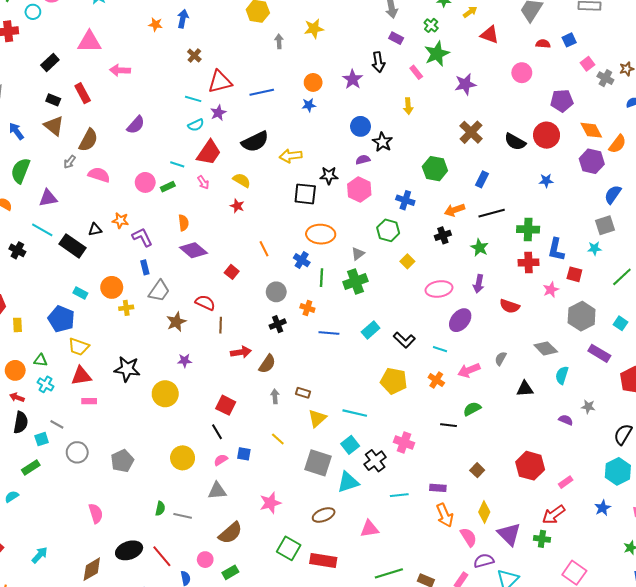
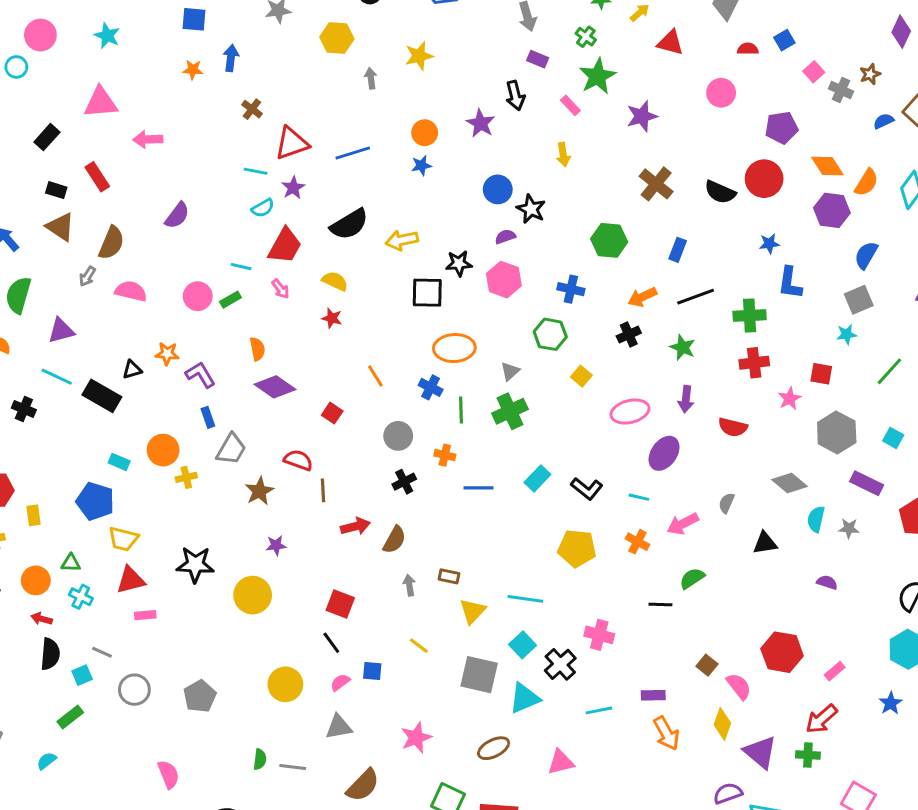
blue L-shape: (556, 250) -> (790, 283), moved
gray star: (588, 407) -> (849, 528), moved
pink semicircle: (468, 537) -> (739, 686), moved

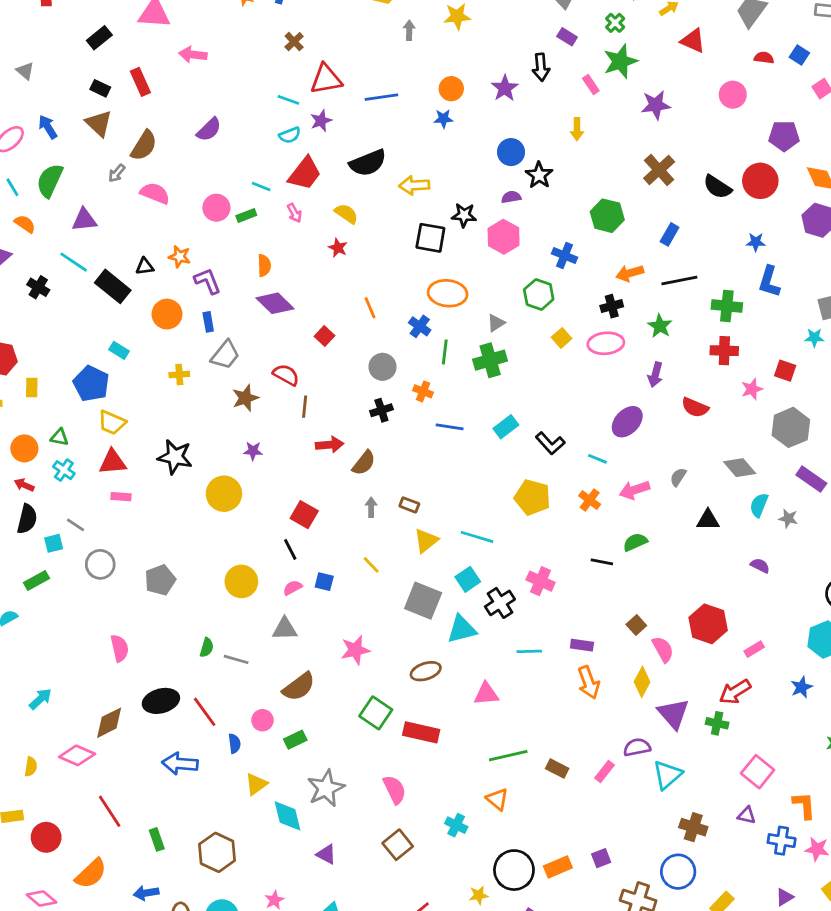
blue square: (784, 40) -> (799, 55), turned -36
pink ellipse: (630, 412) -> (606, 343), moved
orange circle: (163, 450) -> (167, 314), moved

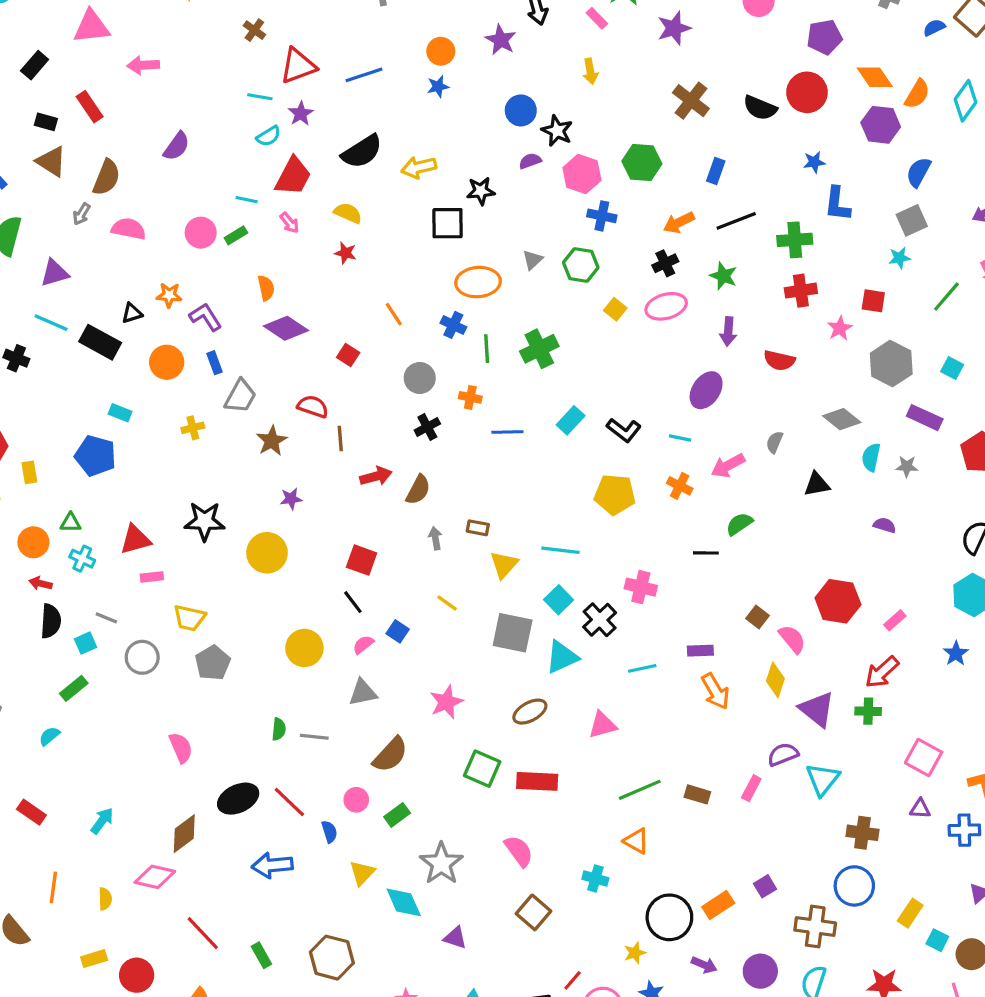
pink hexagon: (504, 237) -> (582, 174), moved
gray triangle: (496, 323) -> (533, 260), moved
yellow trapezoid: (112, 423) -> (189, 618), moved
blue square: (324, 582) -> (398, 631), turned 30

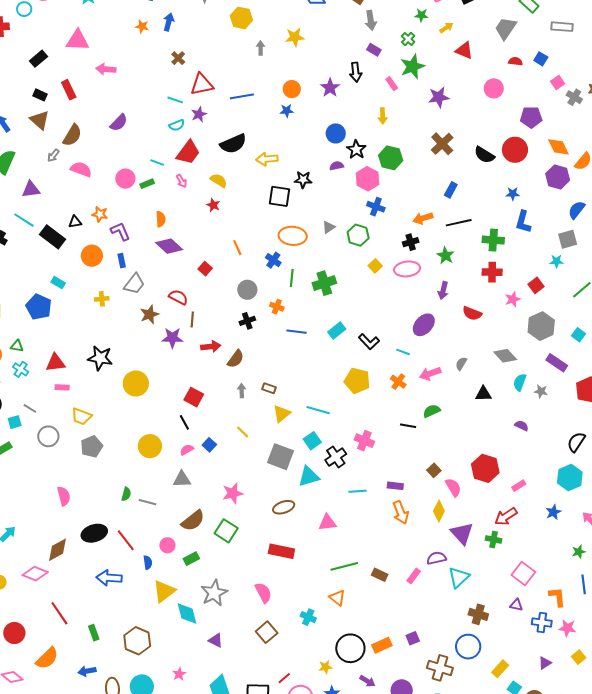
green hexagon: (642, 163) -> (391, 158), moved
red square: (873, 301) -> (536, 285), turned 35
purple star: (291, 499) -> (172, 338), moved, size x1.5
green square: (482, 769) -> (226, 531), moved
yellow triangle: (362, 873) -> (164, 591), size x1.4

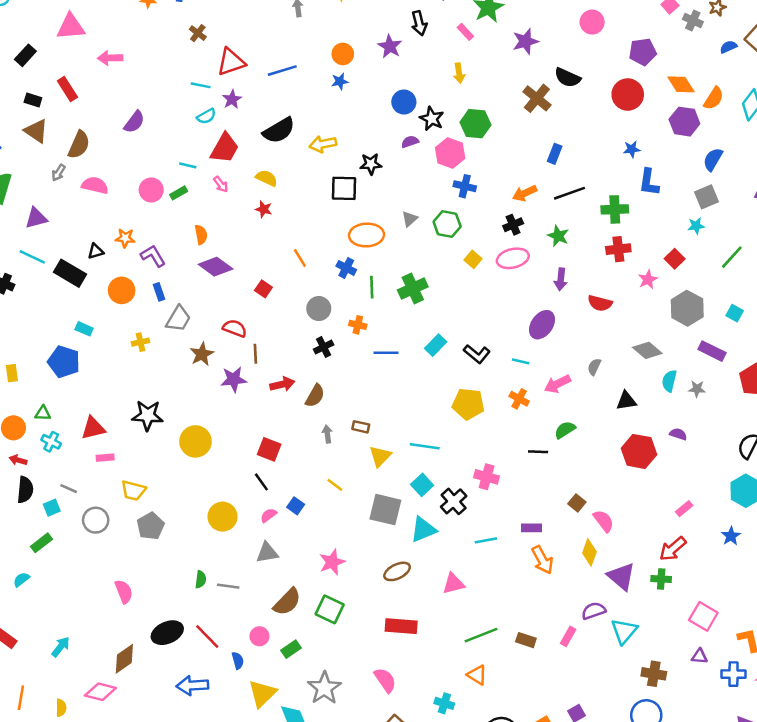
black semicircle: (484, 155) -> (567, 78), moved
red hexagon: (485, 468) -> (639, 451), moved

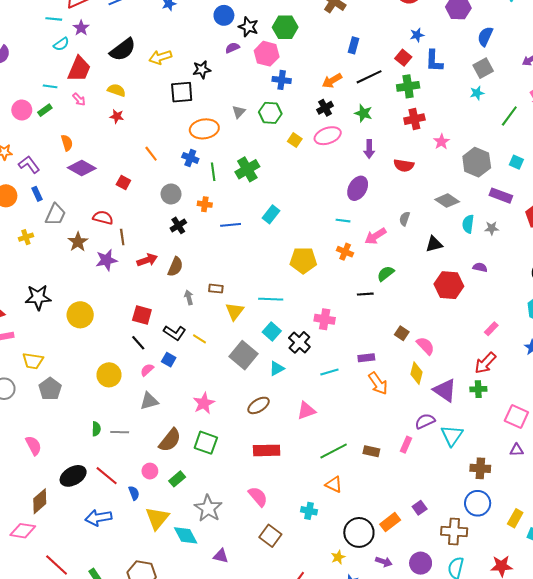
red square: (675, 259) -> (403, 58), moved
black L-shape: (477, 354) -> (175, 333), moved
gray square: (385, 510) -> (243, 355), turned 32
cyan triangle: (423, 530) -> (277, 368), size x0.7

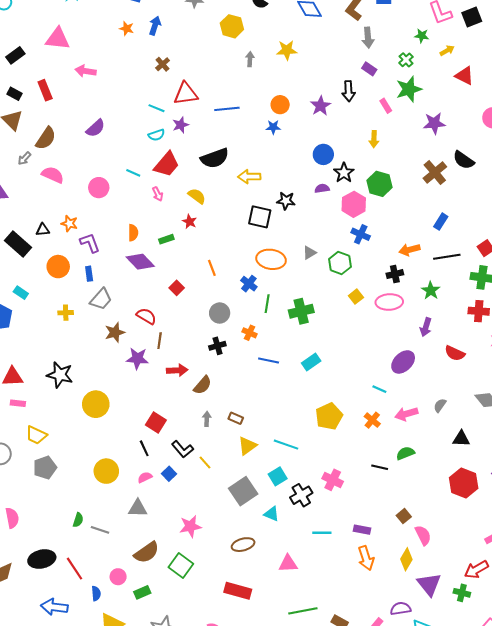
green rectangle: (45, 110) -> (166, 239), moved
yellow pentagon: (303, 260) -> (329, 416), turned 30
cyan triangle: (277, 368) -> (272, 514), turned 35

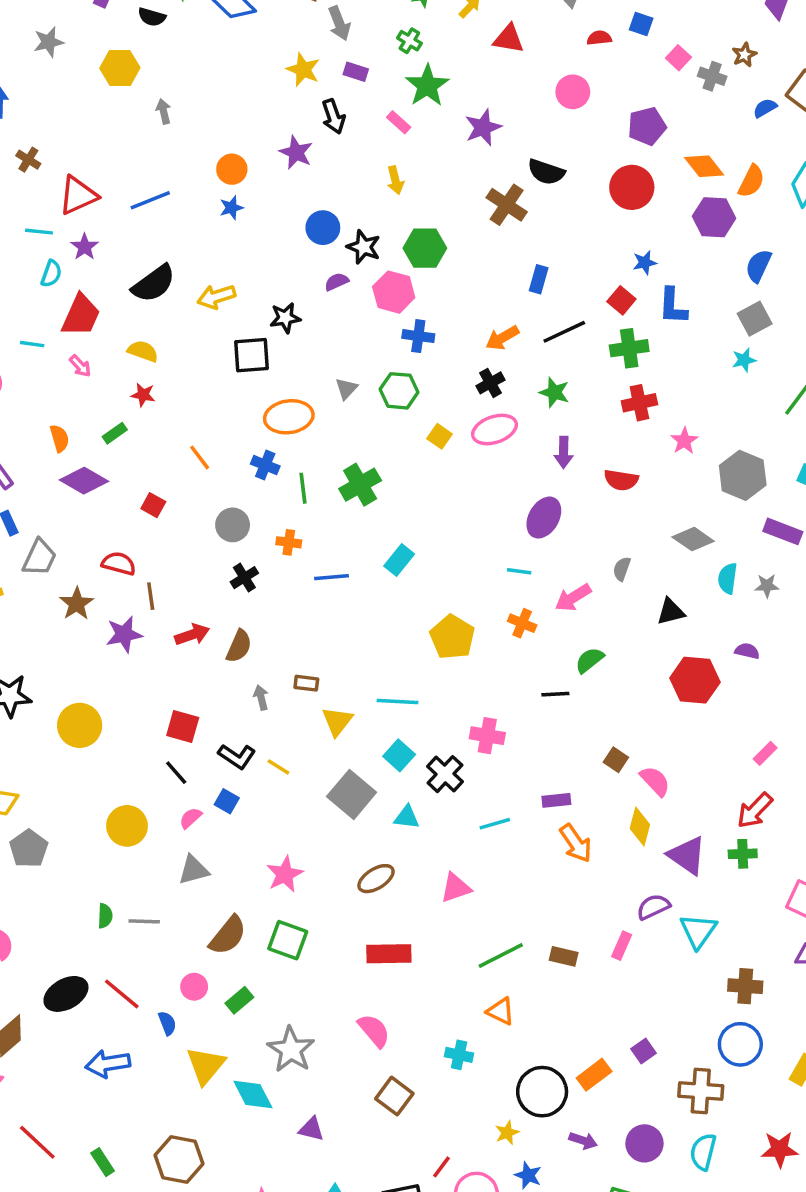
yellow star: (287, 50) -> (303, 70), moved, turned -30
cyan semicircle: (156, 135) -> (51, 274), turned -35

